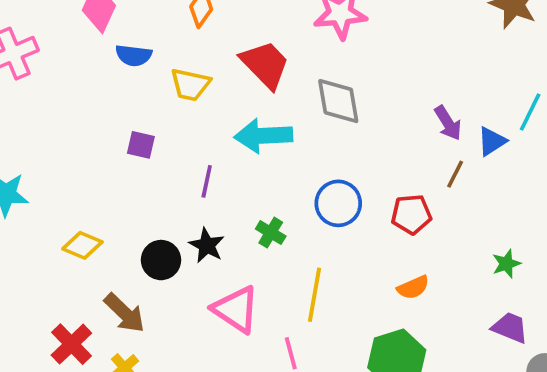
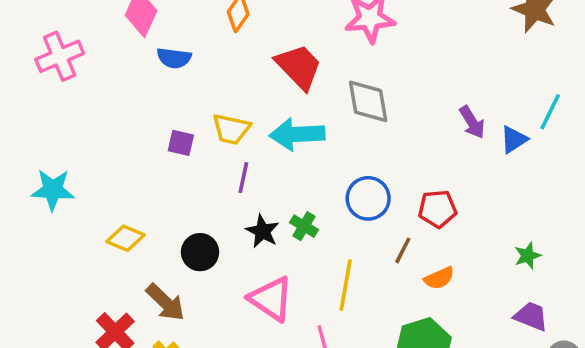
yellow trapezoid: (190, 85) -> (231, 129), moved
brown line: (455, 174) -> (403, 250), moved
black star: (207, 245) -> (262, 231), moved

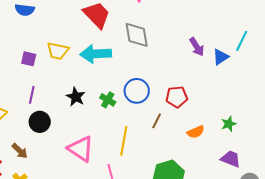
purple line: (243, 178) -> (32, 95), moved
green cross: (304, 226) -> (108, 100), moved
black star: (262, 231) -> (76, 97), moved
orange semicircle: (439, 278) -> (196, 132), moved
brown arrow: (165, 302) -> (20, 151), size x0.7

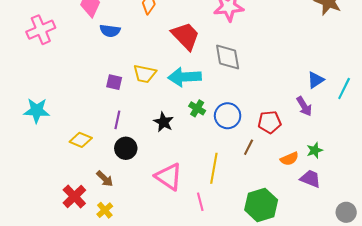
cyan line: (242, 41) -> (344, 88), moved
purple arrow: (197, 47) -> (304, 106), moved
green cross: (108, 100) -> (197, 108), moved
green star: (229, 124) -> (315, 150), moved
purple trapezoid: (231, 159) -> (310, 179), moved

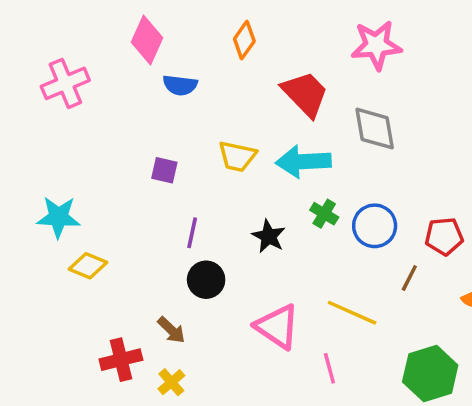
purple square: (114, 82) -> (164, 170), moved
yellow diamond: (81, 140) -> (88, 266), moved
yellow line: (214, 168) -> (352, 313), turned -76
red cross: (74, 197) -> (121, 360), turned 30

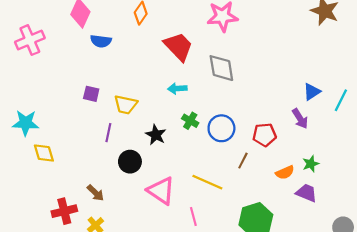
yellow trapezoid: (237, 156) -> (126, 105), moved
cyan arrow: (303, 162) -> (177, 88), size x0.6
yellow diamond: (88, 266) -> (44, 153), turned 50
black circle: (206, 280) -> (130, 162), moved

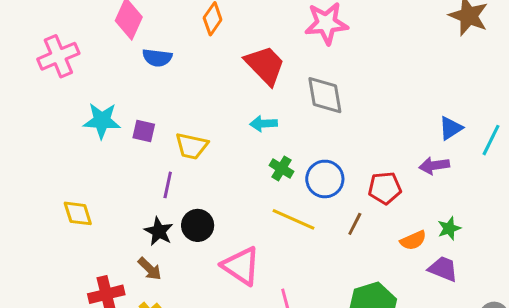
purple arrow: (300, 119) -> (434, 165), turned 114
cyan star: (26, 123) -> (102, 121), moved
black star: (156, 135) -> (159, 231), moved
yellow line: (207, 182) -> (293, 219), moved

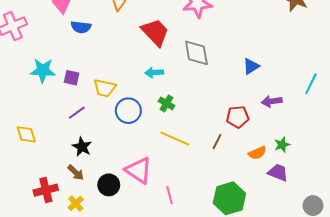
blue triangle: (451, 128) -> (251, 66), moved
blue circle: (325, 179) -> (128, 111), moved
purple line: (168, 185) -> (77, 113), moved, turned 42
black circle: (198, 225) -> (109, 185), moved

